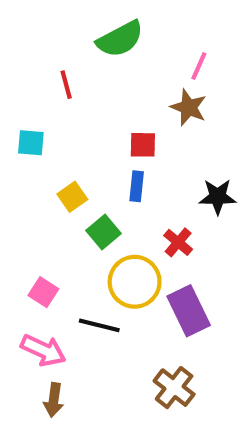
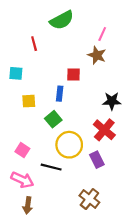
blue rectangle: (137, 186) -> (60, 94), moved
yellow square: (72, 197) -> (29, 101), moved, turned 32
red cross: (178, 242) -> (104, 130), moved, size x1.5
purple rectangle: (189, 311) -> (97, 160), size x0.7

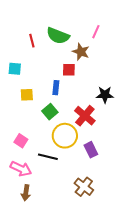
green semicircle: (62, 20) -> (58, 36), moved, turned 50
brown star: (97, 55) -> (81, 52), moved
red cross: (104, 130) -> (85, 116), moved

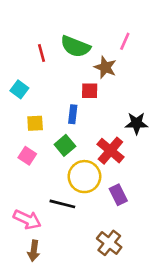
cyan square: (15, 69) -> (19, 89), turned 32
pink square: (21, 141) -> (27, 156), moved

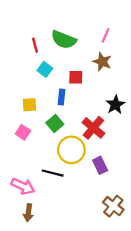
brown star: (105, 67) -> (102, 62), moved
cyan square: (19, 89) -> (45, 69), moved
black star: (136, 123) -> (115, 105), turned -30
brown cross: (109, 243) -> (113, 206), moved

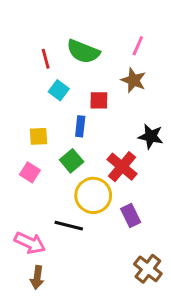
black star: (115, 105) -> (151, 136), turned -30

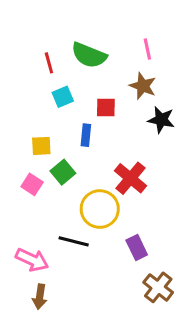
pink line: (138, 46) -> (147, 49), turned -36
cyan square: (59, 90) -> (63, 97), turned 30
black star: (151, 136) -> (161, 120), moved
green square: (72, 161) -> (63, 172), moved
purple rectangle: (131, 216) -> (137, 247), moved

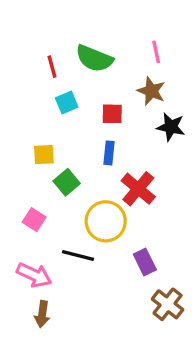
blue rectangle: (86, 135) -> (109, 153), moved
pink square: (32, 184) -> (34, 220), moved

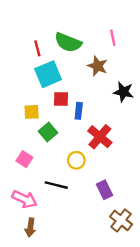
brown star: (151, 91) -> (98, 66), moved
cyan square: (67, 102) -> (48, 74), size x1.6
red square: (112, 114) -> (61, 99), moved
yellow circle: (106, 221) -> (76, 160), size x0.6

